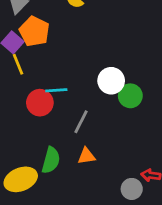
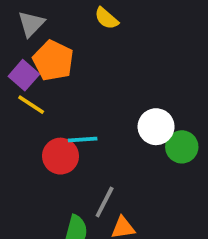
yellow line: (18, 64) -> (31, 105), turned -35
gray line: (81, 122) -> (105, 202), moved

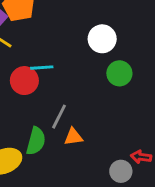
white circle: (156, 127) -> (102, 39), moved

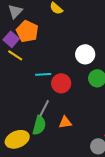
red circle: (24, 81) -> (61, 83), moved
gray line: (59, 117) -> (44, 108), moved

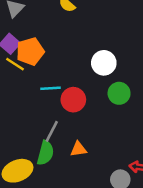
orange pentagon: (27, 31) -> (30, 51), moved, turned 30

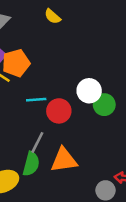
white circle: (104, 63) -> (89, 91), moved
orange triangle: (78, 149) -> (64, 160), size x1.6

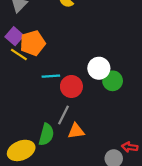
gray line: (37, 142) -> (63, 115), moved
orange triangle: (64, 160) -> (76, 131), size x0.7

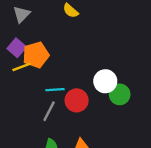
yellow line: (19, 55) -> (22, 67), turned -54
gray line: (63, 115) -> (49, 111), moved

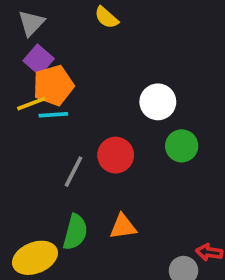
purple square: (17, 48) -> (39, 60), moved
white circle: (105, 81) -> (158, 102), moved
cyan line: (55, 90) -> (53, 115), moved

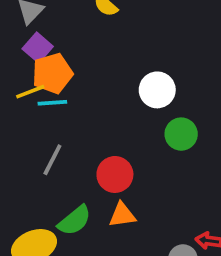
red circle: (116, 155) -> (115, 174), moved
gray line: (73, 172) -> (52, 160), moved
green semicircle: (75, 232) -> (74, 220), turned 36

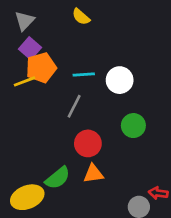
cyan line: (52, 103) -> (84, 75), moved
green circle: (181, 134) -> (133, 126), moved
gray line: (52, 160) -> (74, 106), moved

